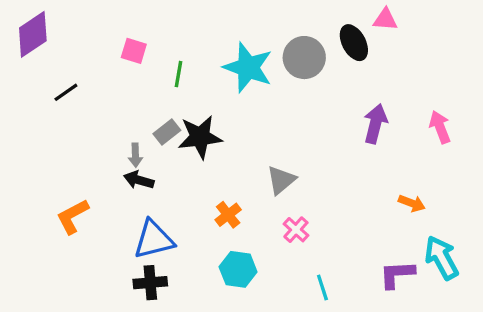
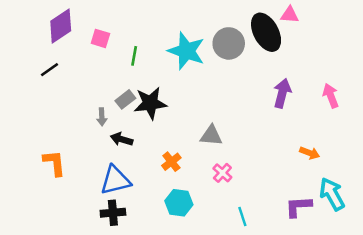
purple diamond: (33, 34) -> (61, 26), moved
black ellipse: (354, 43) -> (266, 32), size x1.4
black arrow: (139, 180) -> (122, 139), moved
gray triangle: (281, 180) -> (211, 136), turned 45
orange L-shape: (73, 216) -> (54, 163), turned 112

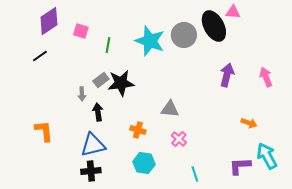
black arrow: (122, 139) -> (98, 112), turned 66
orange cross: (171, 162) -> (138, 130), turned -35

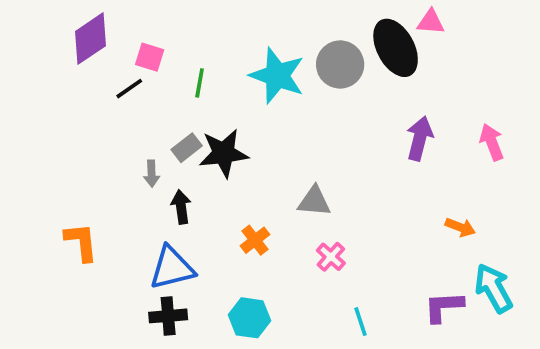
black line: (40, 56) -> (129, 89), moved
orange cross: (138, 130) -> (255, 240), turned 35
cyan hexagon: (144, 163) -> (249, 318), moved

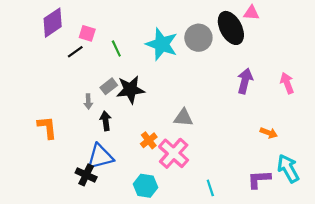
green line: (200, 83) -> (116, 49), turned -35
orange L-shape: (81, 242) -> (47, 127), moved
pink cross: (331, 257) -> (174, 153), moved, size x1.8
black cross: (168, 316) -> (86, 175), moved, turned 30

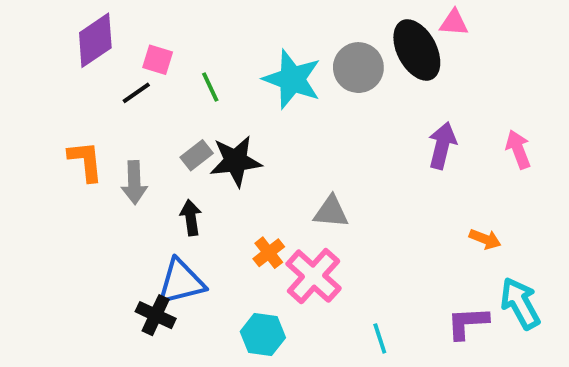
gray arrow: (88, 101) -> (134, 183), moved, size x1.5
orange L-shape: (47, 127) -> (86, 161), moved

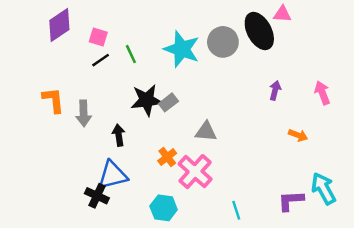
black line: (136, 93) -> (101, 60), moved
purple arrow: (442, 145) -> (275, 90), size x0.7
gray rectangle: (197, 155) -> (168, 102), moved
orange arrow: (485, 239) -> (298, 135), moved

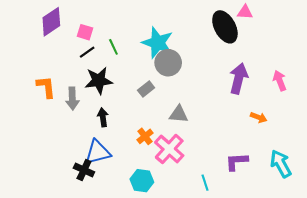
gray circle: (223, 42) -> (168, 63), moved
purple arrow: (275, 90) -> (239, 78), size x1.8
black star: (147, 100) -> (99, 81), moved
purple L-shape: (291, 201) -> (237, 162), moved

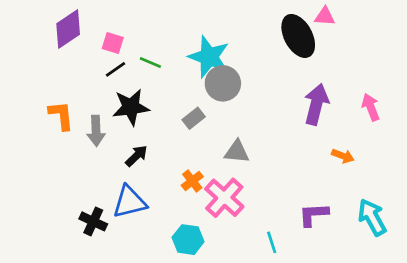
green line: (113, 47) -> (150, 62), turned -42
black arrow: (103, 117) -> (136, 156), turned 54
black cross: (84, 170) -> (93, 221), moved

